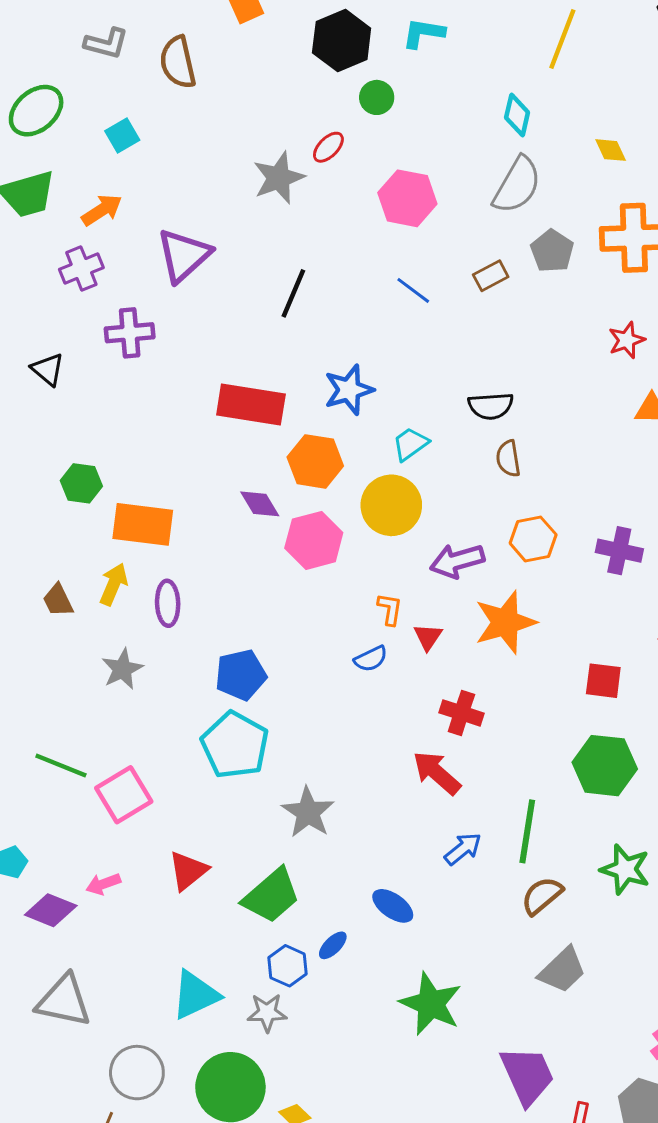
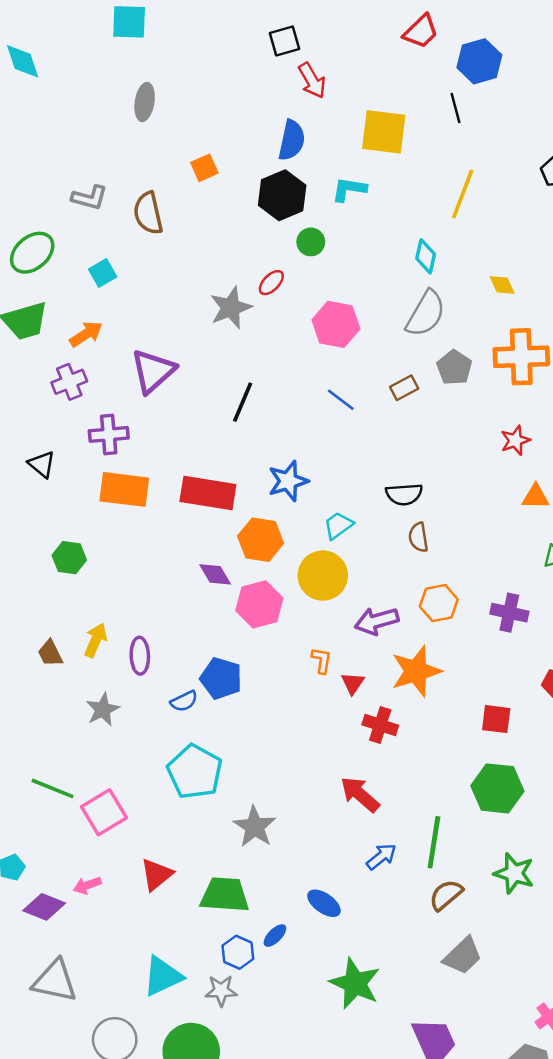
orange rectangle: (143, 524) -> (124, 489), moved
blue semicircle: (371, 659) -> (184, 701), moved
blue pentagon: (241, 675) -> (221, 678), moved, turned 30
red cross: (461, 713) -> (380, 725), moved
green trapezoid: (271, 896) -> (225, 895), turned -135

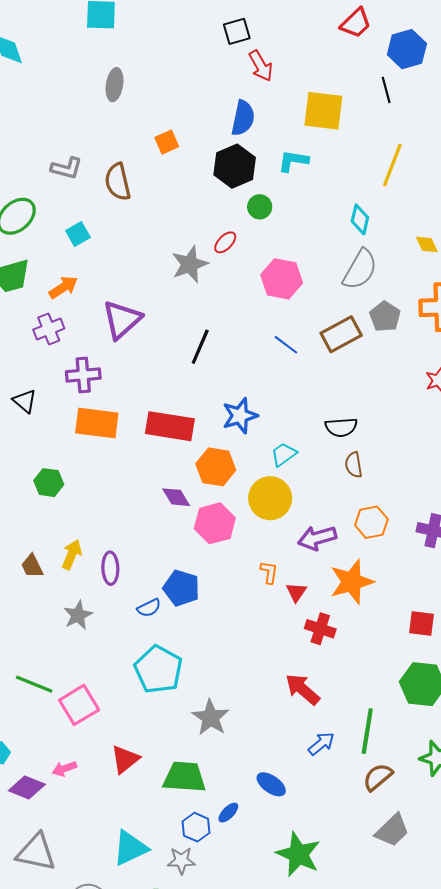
brown rectangle: (404, 388) -> (341, 334), size x1.6

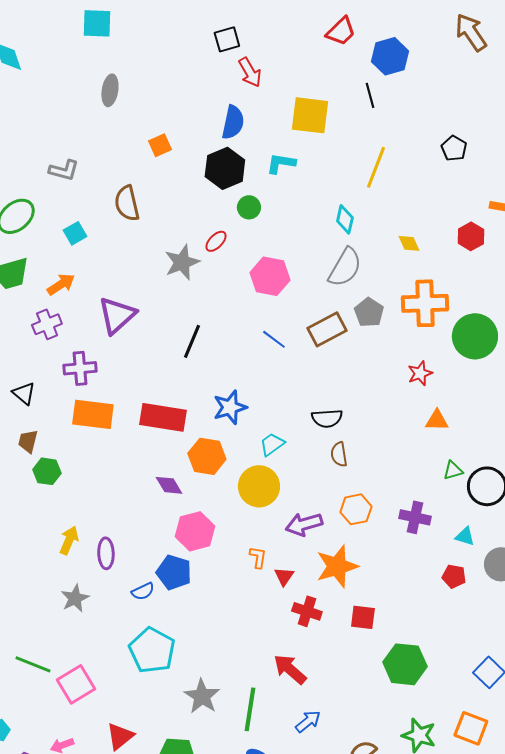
brown semicircle: (118, 182) -> (127, 203), moved
pink hexagon: (215, 523) -> (195, 531), moved
brown trapezoid: (32, 566) -> (28, 441), moved, turned 40
red square: (422, 624) -> (363, 617), moved
green line: (367, 731) -> (250, 709), moved

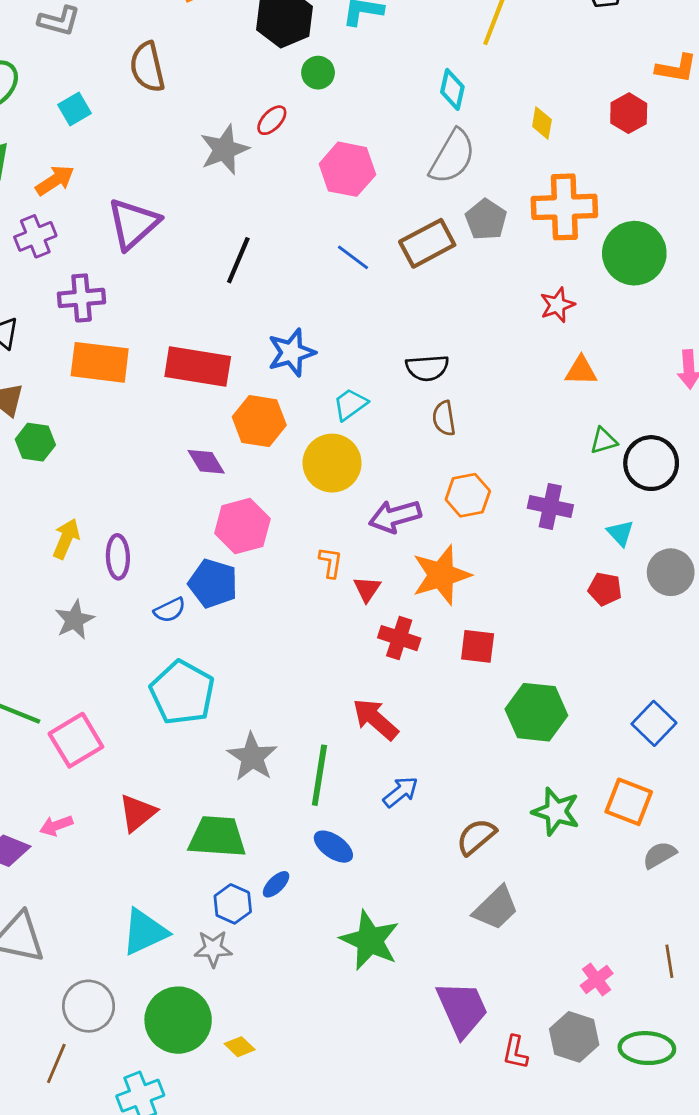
yellow diamond: (409, 243) -> (542, 123), turned 35
cyan triangle: (465, 536) -> (620, 533), turned 30

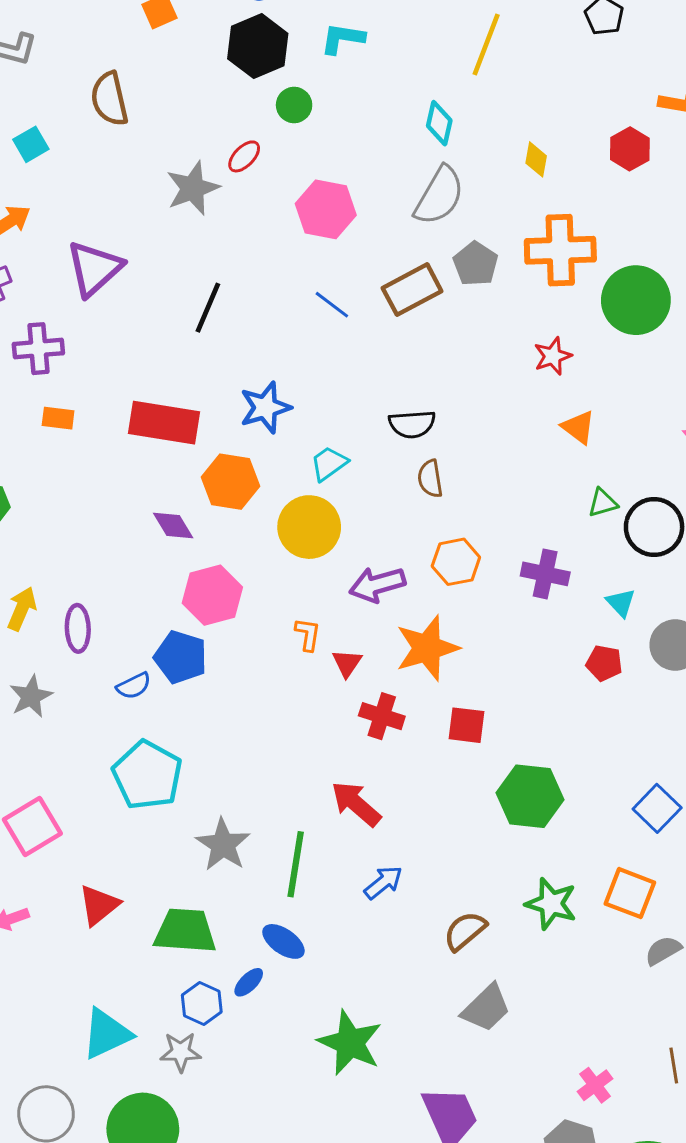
orange rectangle: (100, 362) -> (58, 418), size x0.5
orange triangle: (581, 371) -> (578, 427), turned 36
blue ellipse: (333, 847) -> (283, 941), moved

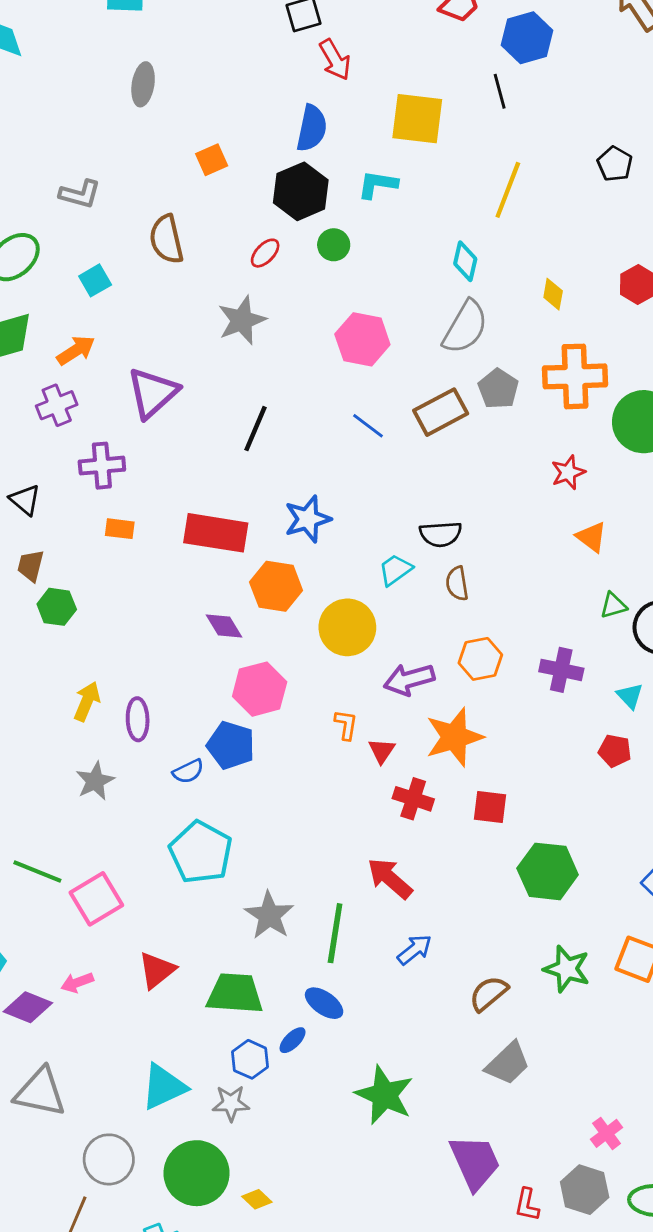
red ellipse: (244, 156) -> (265, 253), moved
cyan trapezoid: (329, 463) -> (395, 570), moved

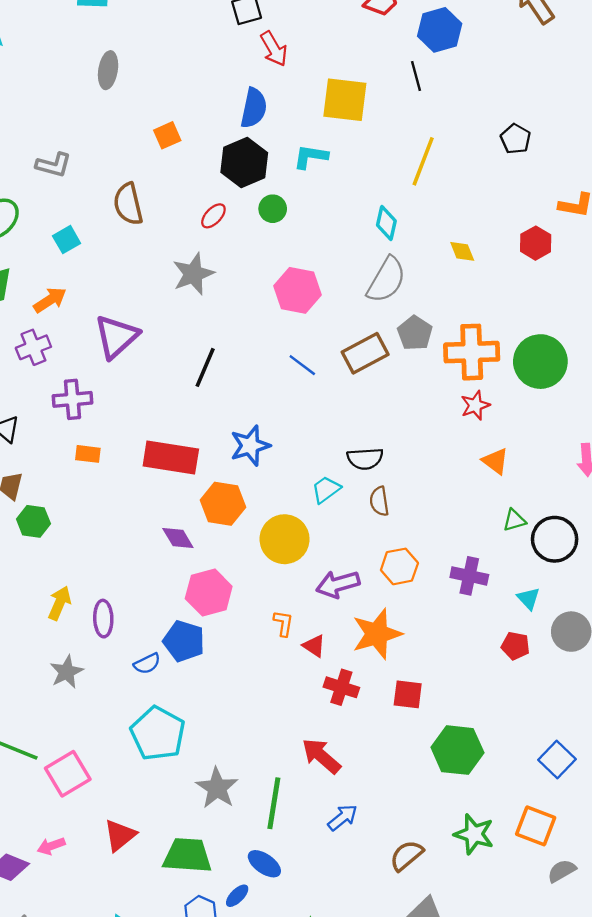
yellow diamond: (553, 294) -> (462, 251), turned -32
orange cross: (575, 376) -> (472, 352), moved
red triangle: (382, 751) -> (314, 646), turned -30

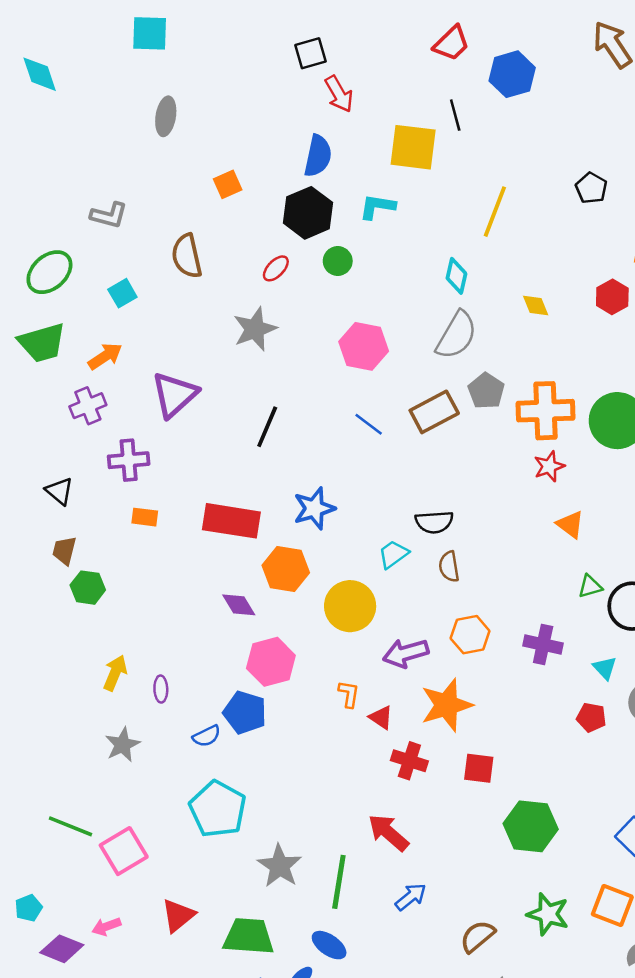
black line: (416, 76) -> (455, 115), moved
purple ellipse: (103, 619) -> (161, 689), size x0.7

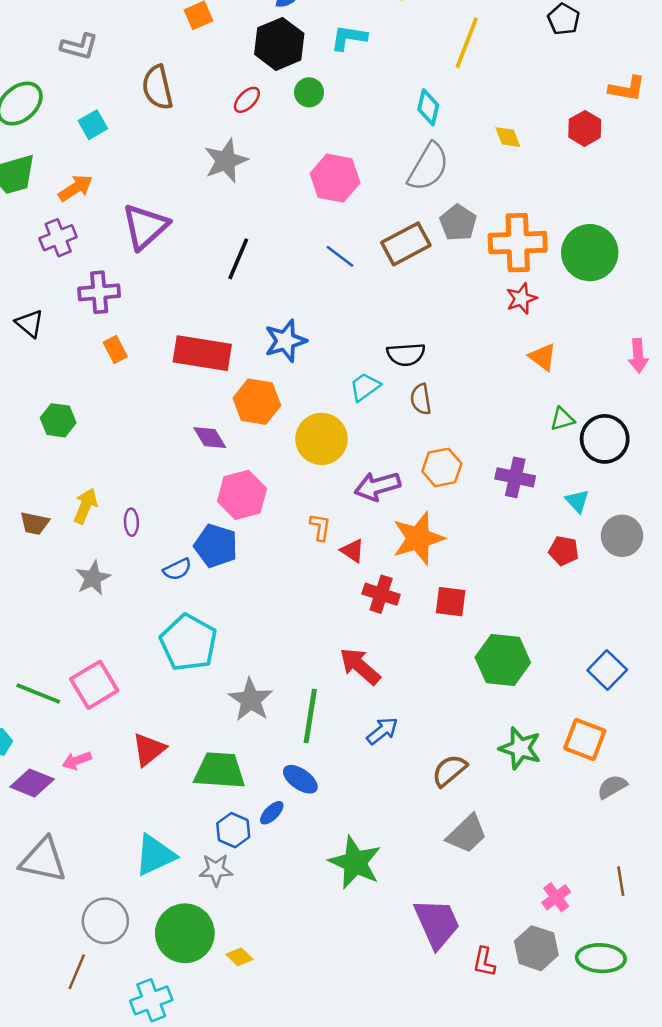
orange rectangle: (145, 517) -> (115, 349), turned 55
brown trapezoid: (64, 550) -> (35, 523), moved, turned -92
green line: (71, 826) -> (38, 694), moved

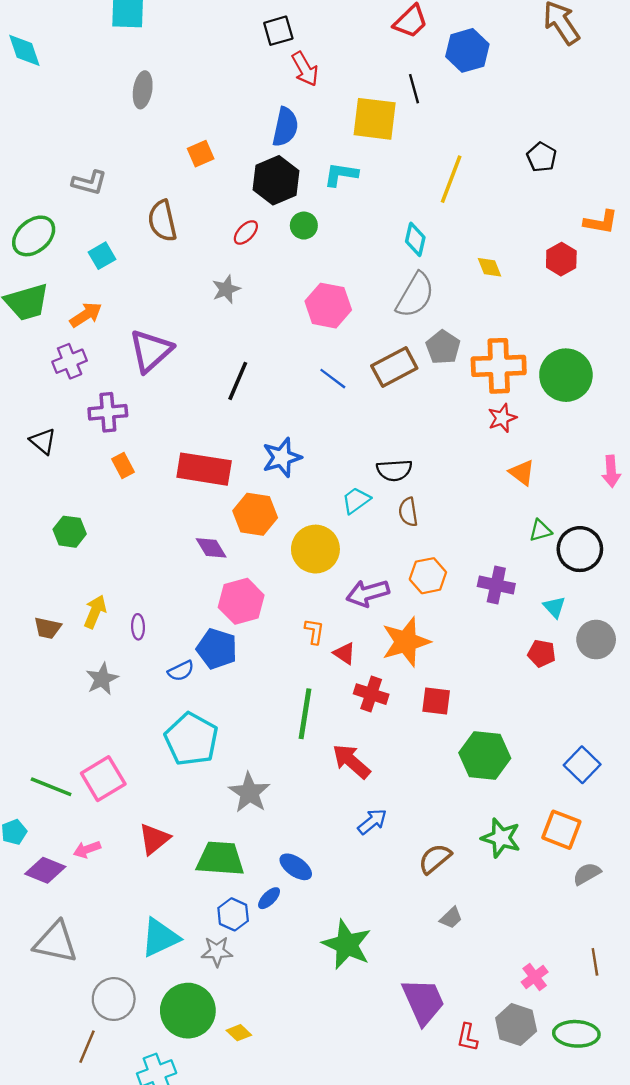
gray star: (226, 161) -> (226, 289), size x0.7
green line: (310, 716) -> (305, 714), moved
gray trapezoid: (467, 834) -> (451, 918), size x0.6

